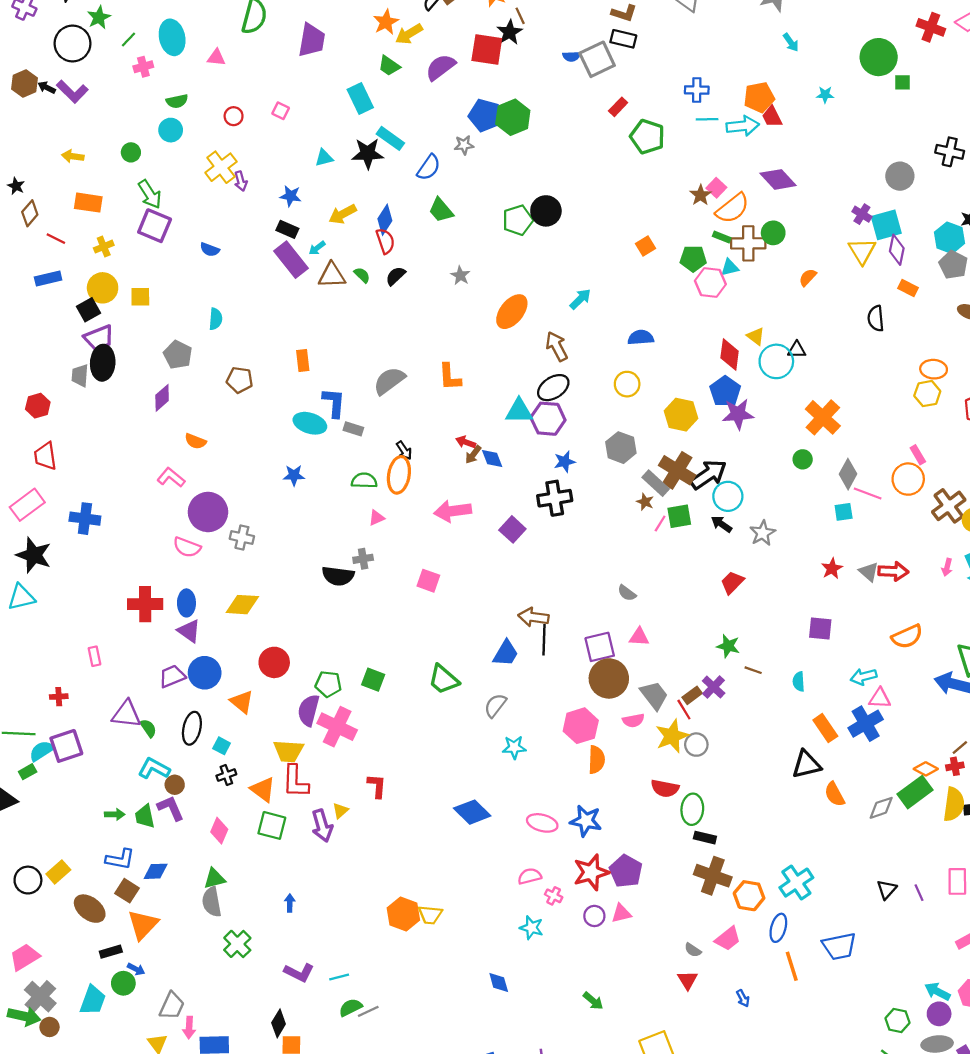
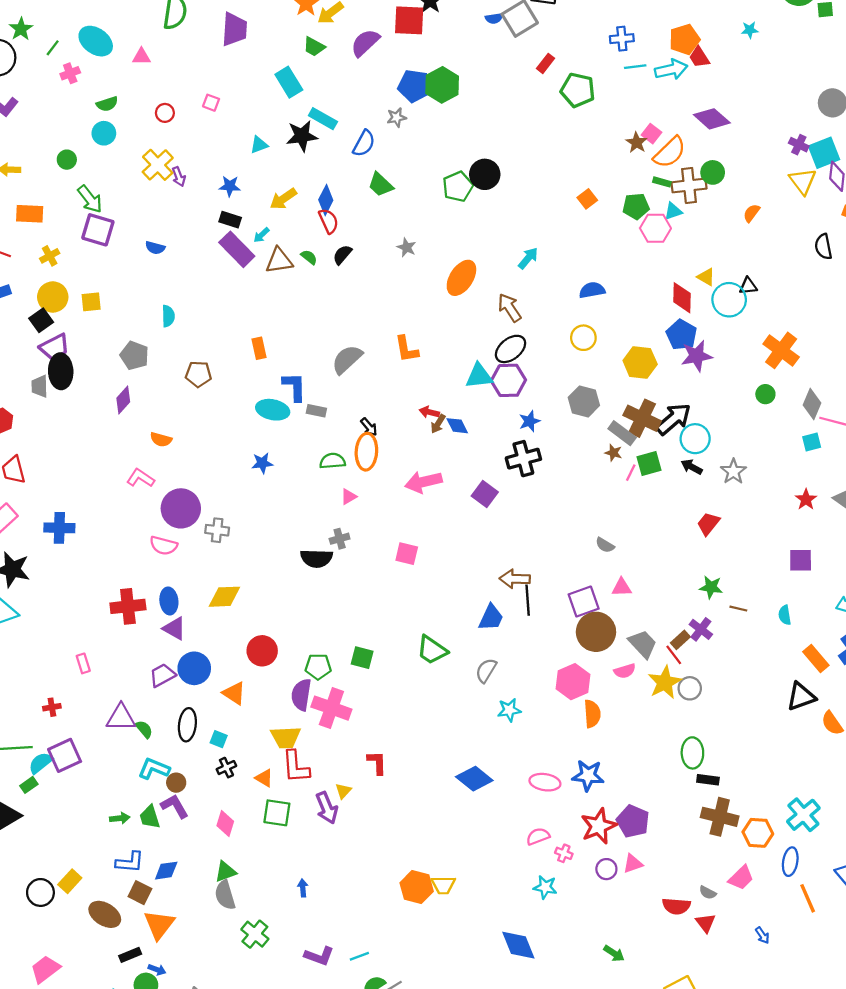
cyan ellipse: (172, 37) -> (96, 41), turned -36
red semicircle: (665, 788) -> (676, 906), moved
orange triangle: (263, 789) -> (264, 778), size x0.7
blue diamond: (499, 983) -> (518, 945), size x1.6

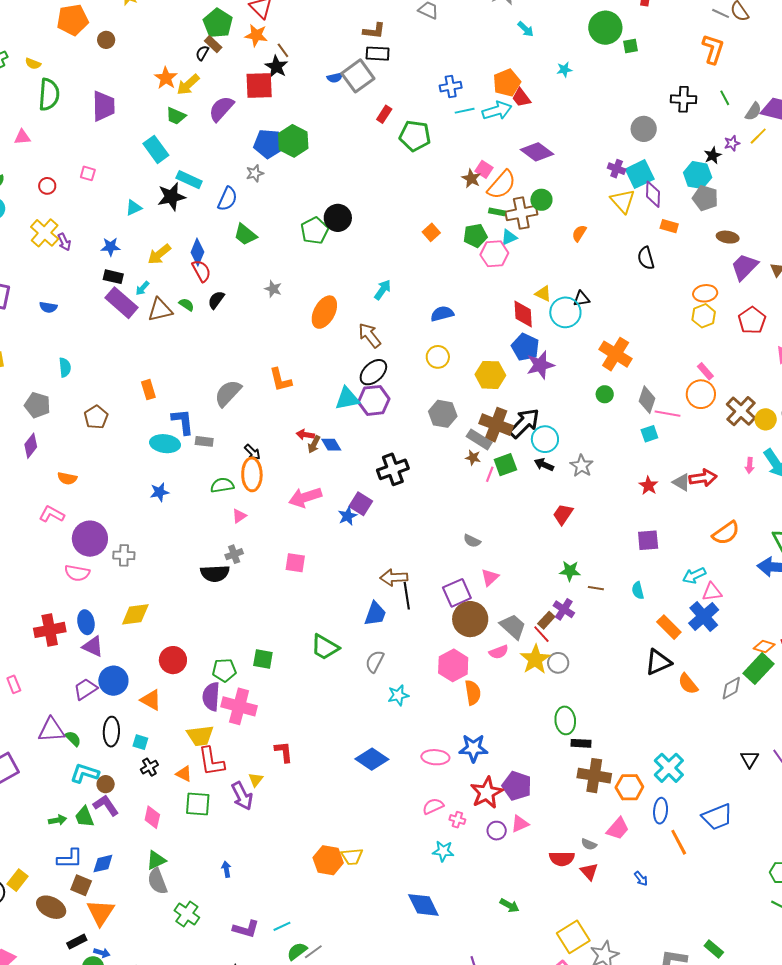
brown pentagon: (198, 374) -> (96, 417), turned -30
blue star: (529, 421) -> (348, 516), moved
pink triangle: (622, 587) -> (490, 577), turned -36

